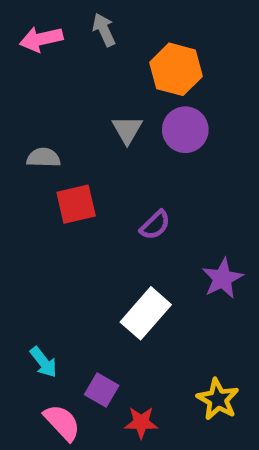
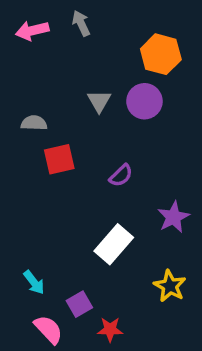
orange hexagon: (176, 69) -> (161, 54), moved
purple square: (102, 390) -> (79, 304), turned 30
yellow star: (218, 399) -> (170, 286), moved

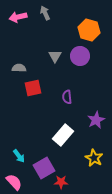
purple semicircle: (121, 176) -> (67, 97), turned 128
purple square: (79, 304) -> (44, 168), size x1.5
pink semicircle: (48, 329) -> (14, 182), moved

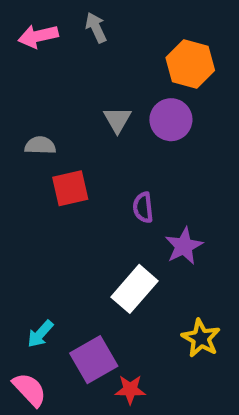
purple star: (96, 120) -> (184, 246), moved
cyan arrow: (19, 156) -> (40, 334), turned 80

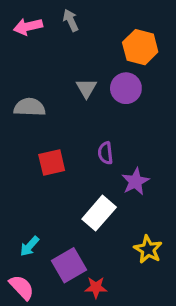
gray semicircle: (40, 145) -> (30, 107), size x1.4
red square: (70, 188) -> (52, 162), moved

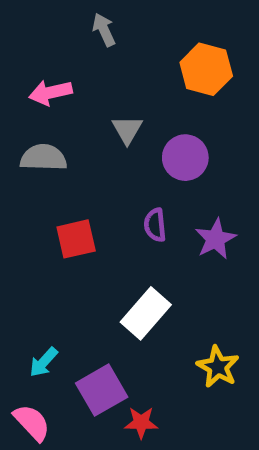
pink arrow: (28, 27) -> (50, 93), moved
purple circle: (126, 88) -> (185, 158), moved
purple star: (135, 181) -> (216, 239), moved

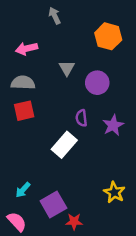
red square: (76, 239) -> (24, 111), moved
white rectangle: (146, 313) -> (64, 145), moved

